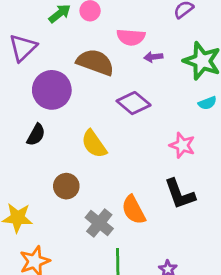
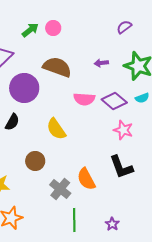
pink semicircle: (131, 37) -> (84, 99), moved
purple diamond: (134, 103) -> (114, 101), moved

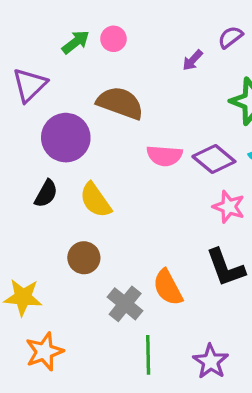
purple arrow: (101, 63) -> (193, 60), moved, turned -40
yellow semicircle: (56, 129) -> (95, 200), moved
purple star: (112, 224) -> (211, 361), size x1.5

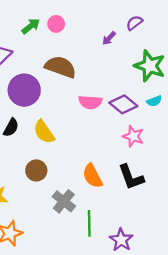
orange semicircle: (168, 287) -> (92, 176), moved
green line: (148, 355) -> (89, 223), moved

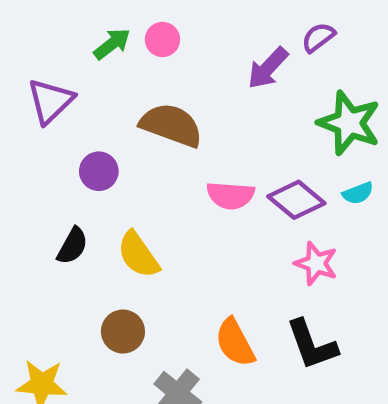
purple arrow: (109, 38) -> (268, 68), size x1.5
purple circle: (24, 90) -> (99, 171), size x0.6

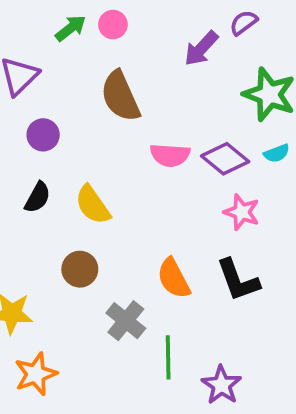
brown semicircle: (171, 125) -> (120, 96), turned -134
purple circle: (99, 171) -> (43, 135), moved

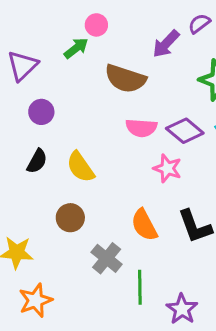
green arrow: (71, 28) -> (76, 48), moved
brown semicircle: (120, 96) -> (125, 79), moved, turned -48
pink star: (242, 212) -> (167, 168), moved

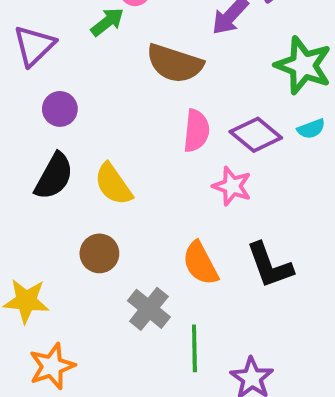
pink semicircle: (141, 128) -> (196, 131), turned -88
black semicircle: (37, 161) -> (54, 176), size x1.4

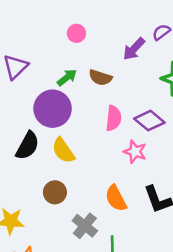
green arrow: (107, 22) -> (67, 78), moved
brown semicircle: (175, 63) -> (100, 78), size x0.7
purple circle: (60, 109) -> (53, 109), moved, size x1.8

